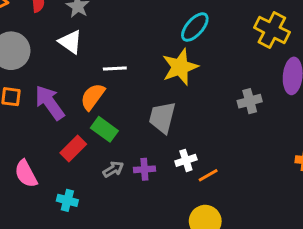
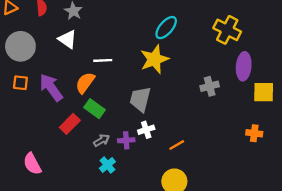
white cross: (186, 160) -> (146, 130), moved
pink semicircle: (26, 174) -> (32, 164), moved
cyan cross: (67, 200) -> (107, 165), moved, turned 35

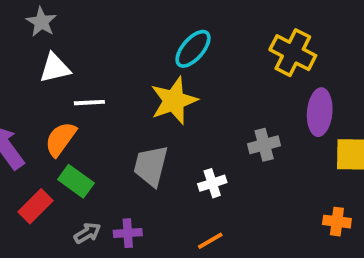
white triangle: (67, 39) -> (55, 68), moved, turned -48
white cross: (146, 130) -> (212, 183), moved

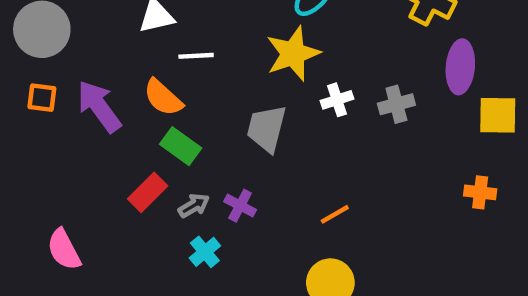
orange semicircle: (61, 139) -> (163, 98), turned -84
white cross: (212, 183) -> (337, 100), moved
red rectangle: (36, 206) -> (148, 192), moved
purple cross: (128, 233) -> (240, 206), turned 32

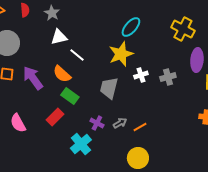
white line: (196, 56) -> (77, 55), turned 42
gray arrow: (194, 206) -> (120, 123), moved
pink semicircle: (64, 250) -> (18, 123), moved
cyan cross: (205, 252) -> (81, 144), size x1.5

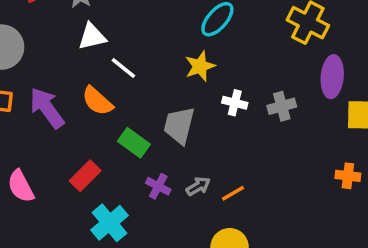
yellow star: (121, 54) -> (200, 66), size x0.7
white cross: (141, 75) -> (235, 103), turned 32
green rectangle: (70, 96) -> (134, 143), moved
cyan cross: (81, 144) -> (109, 223), moved

